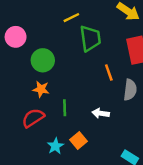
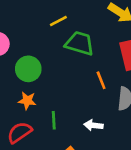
green trapezoid: (90, 38) -> (80, 43), turned -64

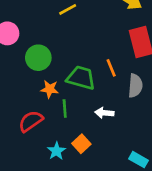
green trapezoid: (80, 43) -> (81, 78), moved
orange star: (27, 101) -> (50, 89), moved

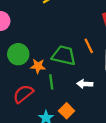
green circle: (38, 58) -> (18, 54), moved

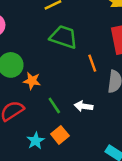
green trapezoid: (64, 55) -> (64, 37), moved
green line: (51, 82) -> (54, 106), moved, turned -32

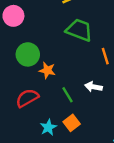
white arrow: (84, 106) -> (93, 87), moved

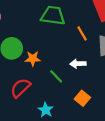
orange square: (72, 123) -> (82, 98), moved

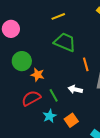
red semicircle: (20, 88) -> (31, 98), moved
cyan star: (46, 110) -> (50, 116), moved

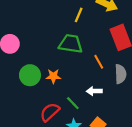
yellow line: (58, 16) -> (79, 15), moved, turned -32
orange star: (38, 75) -> (53, 76), moved

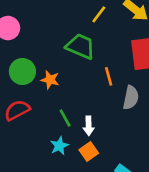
white arrow: (94, 91) -> (89, 126), moved, turned -104
red semicircle: (50, 112) -> (17, 110), moved

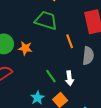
green line: (65, 118) -> (51, 76), moved
white arrow: (89, 126) -> (69, 78), moved

